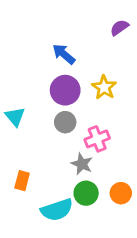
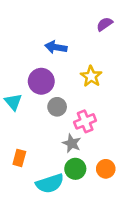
blue arrow: (64, 54) -> (56, 47), turned -30
purple circle: (65, 90) -> (41, 81), moved

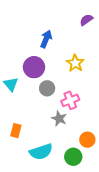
blue arrow: (56, 47) -> (46, 39), turned 102
green circle: (75, 169) -> (73, 157), moved

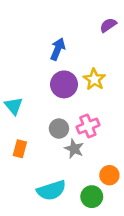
purple circle: (34, 67) -> (64, 84), moved
gray circle: (47, 88) -> (59, 129), moved
orange rectangle: (16, 131) -> (20, 149), moved

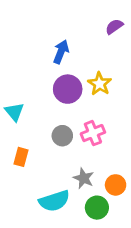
gray star: (74, 149) -> (84, 178), moved

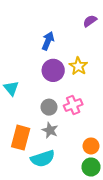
orange rectangle: (21, 157) -> (21, 138), moved, size x1.6
gray star: (84, 178) -> (50, 130), moved
green circle: (97, 208) -> (91, 167), moved

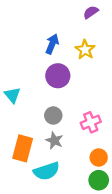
purple semicircle: (90, 21) -> (91, 12), moved
yellow star: (78, 66) -> (85, 50), moved
pink cross: (73, 105) -> (91, 122), moved

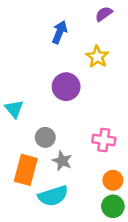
blue arrow: (52, 44) -> (60, 32), moved
gray circle: (53, 115) -> (45, 137), moved
pink cross: (91, 122) -> (104, 140), turned 30

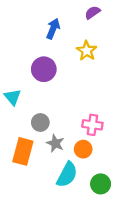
purple circle: (66, 87) -> (44, 69), moved
orange circle: (113, 180) -> (83, 149), moved
cyan semicircle: (53, 196) -> (67, 175), moved, turned -44

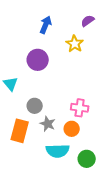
purple semicircle: (92, 12) -> (88, 21), moved
cyan semicircle: (67, 175) -> (58, 151), turned 60

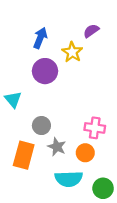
purple semicircle: (88, 21) -> (91, 31), moved
blue arrow: (46, 25) -> (40, 38), moved
yellow star: (75, 44) -> (72, 52), moved

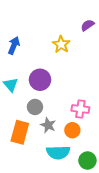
purple semicircle: (91, 31) -> (87, 25), moved
blue arrow: (40, 38) -> (14, 45), moved
purple circle: (45, 71) -> (40, 80), moved

